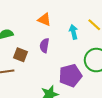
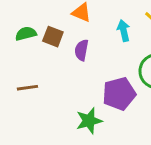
brown square: (21, 55) -> (53, 37), moved

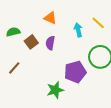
brown square: (53, 37) -> (31, 42), moved, turned 32
brown line: (27, 88) -> (14, 68), turned -40

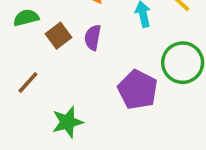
purple pentagon: (75, 72) -> (138, 90), turned -30
green star: (55, 90) -> (67, 122), moved

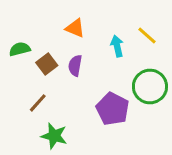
brown line: (28, 82) -> (38, 103), moved
green star: (67, 122) -> (54, 136), turned 30

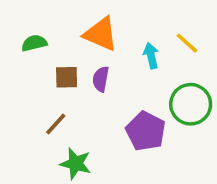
orange triangle: (75, 28) -> (101, 34), size x1.5
green semicircle: (20, 49) -> (34, 43), moved
brown square: (47, 64) -> (67, 77), turned 36

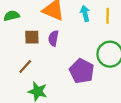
yellow line: (187, 43) -> (108, 16), turned 49
cyan arrow: (151, 56) -> (85, 13), moved

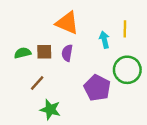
cyan arrow: (85, 13) -> (104, 40), moved
green semicircle: (12, 16) -> (23, 53), moved

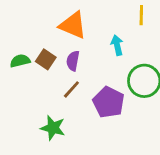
yellow line: (125, 29) -> (141, 15), moved
brown square: (44, 52) -> (46, 59), turned 35
brown line: (37, 83) -> (71, 89), moved

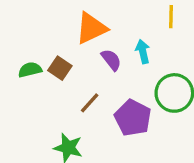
orange triangle: (73, 25) -> (91, 28), turned -48
purple semicircle: (73, 61) -> (111, 60), moved, turned 132

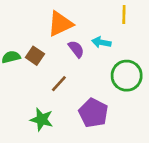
cyan arrow: (143, 51) -> (101, 42), turned -66
purple pentagon: (133, 118) -> (93, 113), moved

